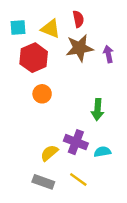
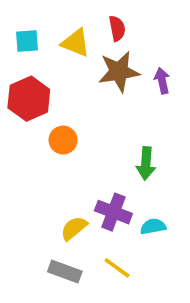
red hexagon: (34, 58) -> (29, 99), moved

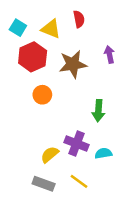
cyan square: (27, 41) -> (18, 28), turned 35
brown star: (119, 72) -> (73, 64), moved
red hexagon: (29, 99) -> (33, 57), moved

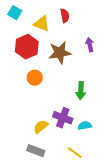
cyan square: (18, 28) -> (15, 13), moved
yellow line: (79, 181) -> (75, 153), moved

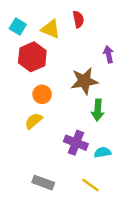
cyan square: (15, 13) -> (18, 27), moved
brown star: (60, 53) -> (84, 81), moved
yellow semicircle: (41, 127) -> (34, 121), moved

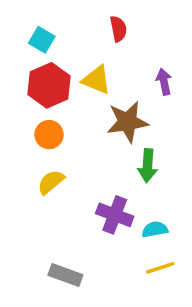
cyan square: (18, 27) -> (42, 40), moved
yellow triangle: (51, 29) -> (96, 80), moved
orange circle: (42, 94) -> (49, 135), moved
yellow line: (90, 185) -> (160, 268), moved, turned -54

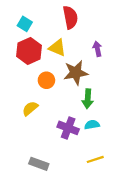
red semicircle: (118, 29) -> (70, 17), size x1.5
orange circle: (49, 135) -> (46, 80), moved
cyan semicircle: (155, 229) -> (92, 125), moved

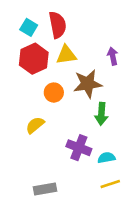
red semicircle: (70, 17) -> (58, 25), moved
yellow triangle: (57, 48) -> (66, 55), turned -30
cyan semicircle: (92, 125) -> (106, 158), moved
gray rectangle: (39, 164) -> (45, 189), turned -30

